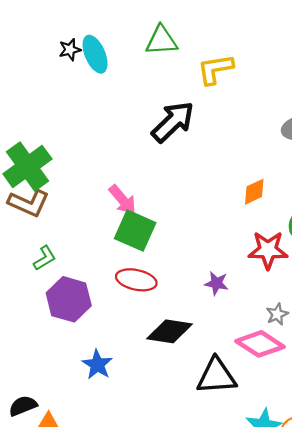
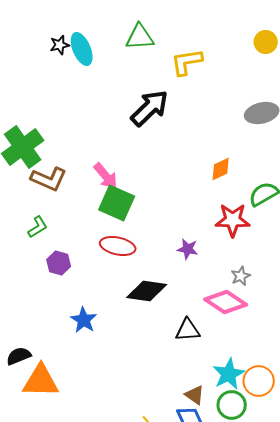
brown L-shape: (29, 203) -> (49, 179), moved
purple hexagon: (69, 299) -> (59, 263), size x0.6
black triangle: (216, 376) -> (188, 330), size x0.7

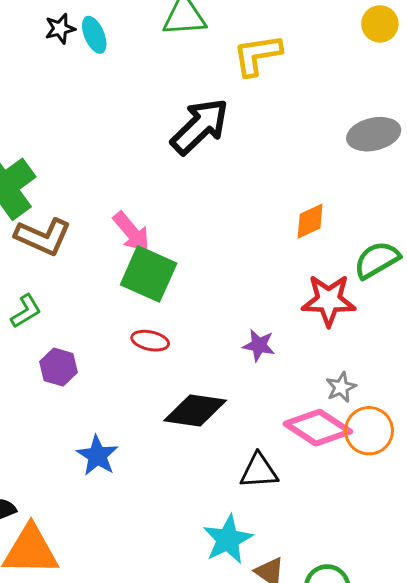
cyan ellipse: (82, 49) -> (94, 35), size x0.7
red ellipse: (118, 246) -> (150, 341), size x0.7
cyan star: (229, 374) -> (228, 539), moved
orange circle: (259, 381) -> (369, 431), moved

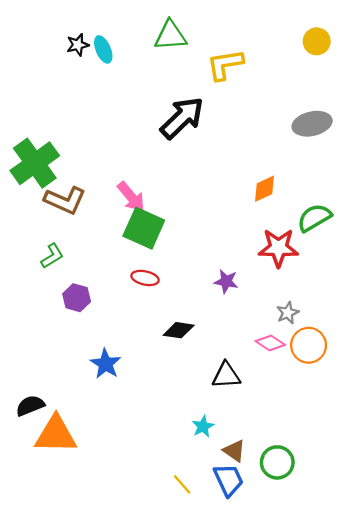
black diamond: (195, 411) -> (179, 330), size x0.7
pink diamond: (318, 428) -> (270, 343), size x0.6
cyan star: (228, 539) -> (203, 426), size x0.6

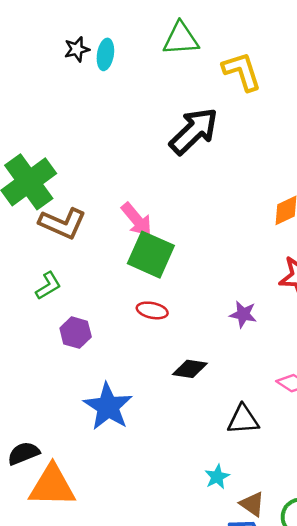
cyan ellipse: (103, 49) -> (105, 54), turned 32
yellow L-shape: (225, 65) -> (242, 71), turned 81
blue star: (106, 364) -> (108, 407), size x1.4

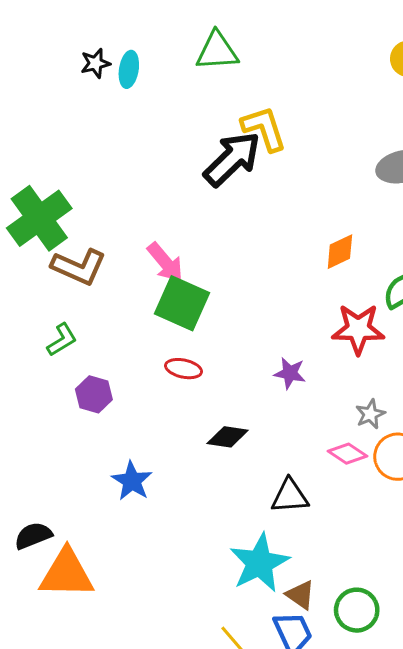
yellow L-shape: (242, 71) -> (264, 129), moved
blue star: (108, 407) -> (132, 481), size x0.7
cyan star: (217, 477) -> (259, 563), size x2.0

